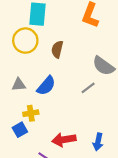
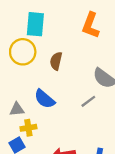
gray triangle: (19, 85) -> (17, 109), moved
blue semicircle: (46, 86) -> (45, 99), turned 90

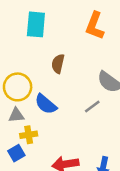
yellow circle: (23, 52) -> (18, 87), moved

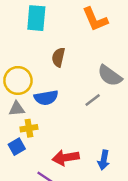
orange L-shape: (95, 26) -> (95, 19), turned -44
blue semicircle: (46, 104) -> (46, 98), turned -50

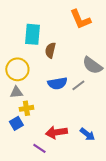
cyan rectangle: (36, 18) -> (32, 34), moved
blue semicircle: (46, 98) -> (57, 83), moved
blue arrow: (104, 160) -> (87, 134), turned -63

